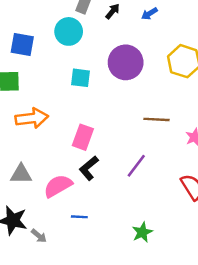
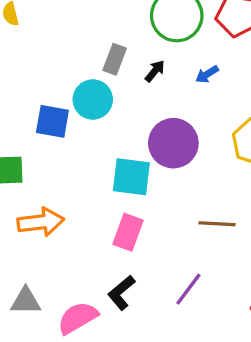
blue square: (22, 45) -> (52, 121), moved
cyan square: (80, 78) -> (131, 177), moved, size x1.4
pink rectangle: (83, 137) -> (128, 232), moved

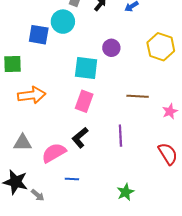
purple circle: (173, 143) -> (111, 48), size x0.6
purple line: (188, 289) -> (120, 136), turned -40

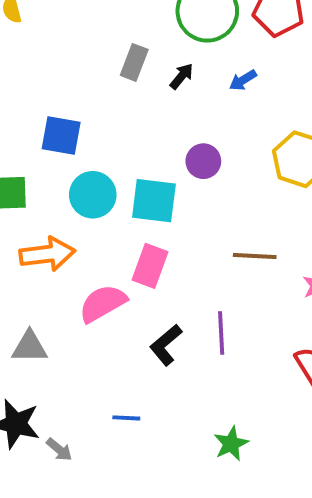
cyan circle: (63, 22) -> (93, 195), moved
black L-shape: (80, 138) -> (166, 345), moved
pink semicircle: (54, 153) -> (103, 303), moved

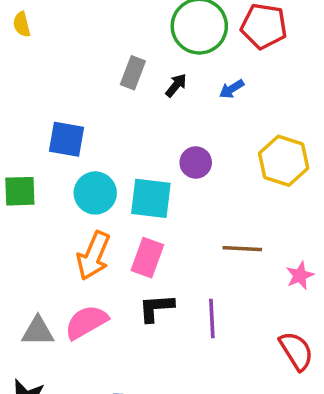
orange arrow: (47, 254) -> (93, 256), moved, turned 120
pink semicircle: (103, 303) -> (86, 322), moved
black L-shape: (166, 345) -> (156, 308), moved, turned 36

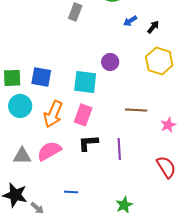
black arrow: (176, 85) -> (153, 27), moved
blue square: (67, 139) -> (41, 77), moved
cyan circle: (95, 193) -> (20, 106), moved

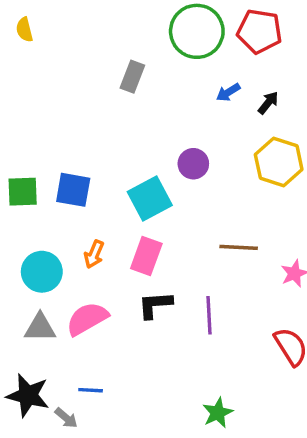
cyan square: (85, 82) -> (150, 199), turned -35
cyan circle: (20, 106) -> (42, 272), moved
orange arrow: (53, 114) -> (94, 254), size x0.6
blue line: (71, 192) -> (91, 390), moved

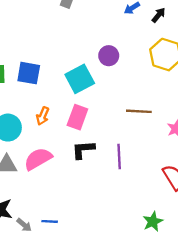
blue line: (91, 390) -> (50, 221), moved
green star: (218, 413) -> (153, 221), moved

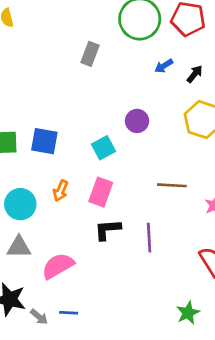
cyan square: (80, 79) -> (103, 148), size x0.7
pink semicircle: (38, 159) -> (58, 266), moved

